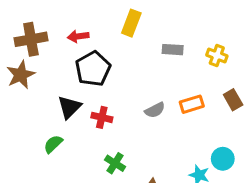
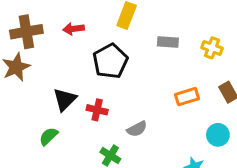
black pentagon: (93, 69) -> (110, 61), moved
gray semicircle: (155, 110) -> (137, 129), moved
cyan circle: (223, 159) -> (218, 135), moved

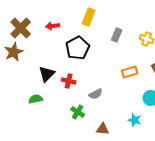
brown cross: (26, 32) -> (21, 28), turned -35
gray rectangle: (168, 42) -> (117, 35), turned -72
green semicircle: (49, 136) -> (36, 99), turned 32

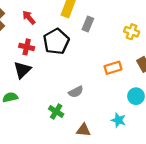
red arrow: (53, 26) -> (29, 17), turned 56
gray rectangle: (117, 35) -> (88, 24), moved
red cross: (69, 81) -> (27, 47), moved

